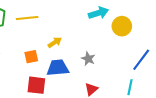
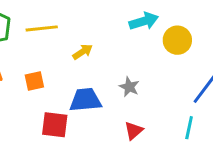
yellow arrow: (55, 42) -> (83, 52), moved
orange square: (31, 57) -> (34, 81), moved

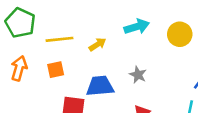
cyan arrow: (144, 21) -> (137, 27), moved
yellow line: (42, 28) -> (60, 39), moved

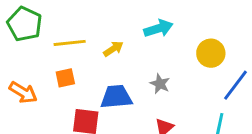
yellow circle: (180, 34) -> (211, 53), moved
orange arrow: (19, 68) -> (23, 92), moved, turned 105

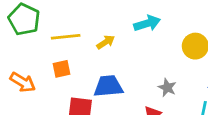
gray star: (160, 84) -> (167, 88), moved

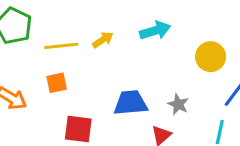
yellow arrow: (106, 42) -> (103, 40), moved
blue trapezoid: (108, 86) -> (131, 103), moved

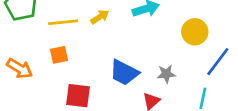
blue trapezoid: (131, 103) -> (124, 73), turned -148
gray star: (178, 104) -> (166, 74), turned -30

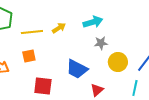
yellow circle: (195, 32) -> (118, 62), moved
gray star: (166, 74) -> (101, 43), moved

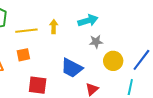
yellow arrow: (59, 28) -> (54, 27), turned -56

